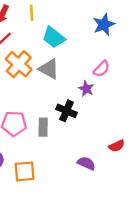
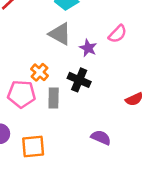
orange cross: (19, 64) -> (40, 72), moved, size x0.6
purple star: (86, 89) -> (88, 48), moved
red semicircle: (117, 146) -> (134, 99), moved

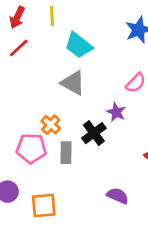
purple star: (88, 48) -> (116, 112), moved
black cross: (79, 80) -> (94, 133), turned 30

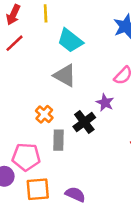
pink pentagon: (31, 148) -> (26, 157), moved
purple semicircle: (118, 196) -> (75, 194), moved

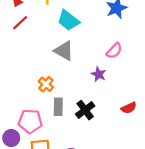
black cross: (84, 122) -> (85, 110), moved

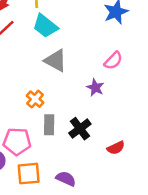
cyan trapezoid: (68, 20) -> (45, 26), moved
red semicircle: (129, 108) -> (116, 148), moved

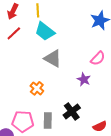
gray rectangle: (49, 125) -> (48, 120), moved

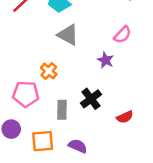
pink pentagon: (23, 121) -> (26, 94), moved

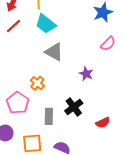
pink semicircle: (122, 35) -> (108, 44), moved
pink pentagon: (26, 94) -> (18, 103), turned 30

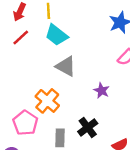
orange cross: (37, 83) -> (47, 101), size x1.5

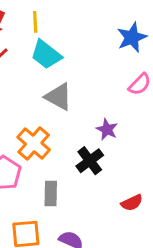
black cross: (88, 127) -> (90, 161), moved

